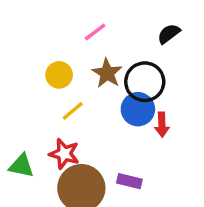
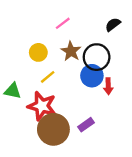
red star: (64, 154) -> (42, 106), size x1.4
green triangle: (21, 166) -> (13, 91), moved
purple rectangle: (129, 181) -> (86, 125), turned -49

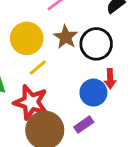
yellow circle: (38, 52) -> (27, 38), size x1.5
blue circle: (92, 76) -> (93, 93), moved

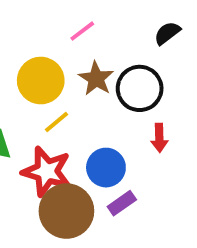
blue circle: (93, 93) -> (106, 168), moved

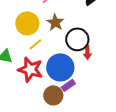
black circle: (140, 88) -> (77, 39), moved
blue circle: (106, 168) -> (60, 67), size x1.4
brown circle: (66, 211) -> (53, 95), moved, size x0.7

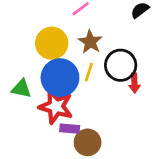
yellow line: (35, 44) -> (89, 72), moved, turned -32
blue circle: (60, 67) -> (60, 78), moved
purple rectangle: (68, 85) -> (70, 129), moved, turned 40

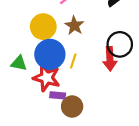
black circle: (121, 65) -> (120, 44), moved
yellow line: (89, 72) -> (73, 61), moved
red arrow: (134, 83) -> (110, 59), size x1.5

